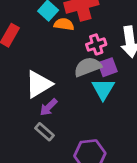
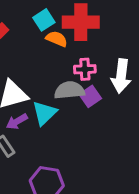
purple square: (108, 67) -> (90, 96), turned -30
cyan triangle: (103, 89) -> (44, 113), moved

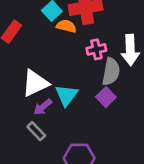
gray semicircle: (69, 90) -> (111, 72), moved, turned 116
purple square: (90, 96) -> (106, 97), moved

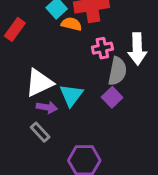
purple arrow: (43, 107) -> (47, 107), turned -132

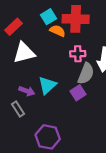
white triangle: (39, 83) -> (24, 53), moved

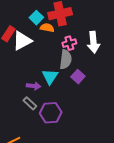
white triangle: (24, 53) -> (22, 41), moved
gray semicircle: (86, 73) -> (66, 59), moved
purple hexagon: (48, 137) -> (51, 113), moved

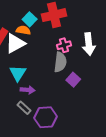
orange semicircle: (47, 28) -> (23, 30), moved
cyan triangle: (50, 77) -> (18, 73), moved

